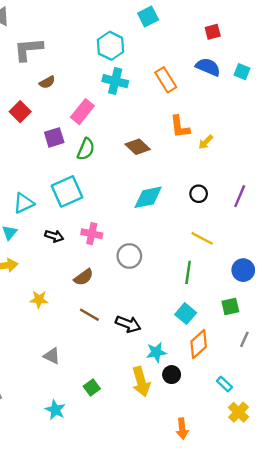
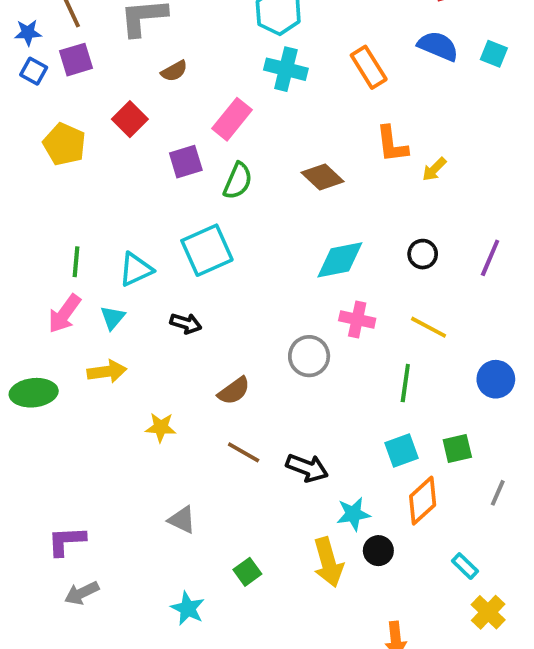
pink cross: (92, 234) -> (357, 320), moved
green square: (230, 306) -> (457, 449), moved
cyan square: (186, 314) -> (401, 450), turned 30

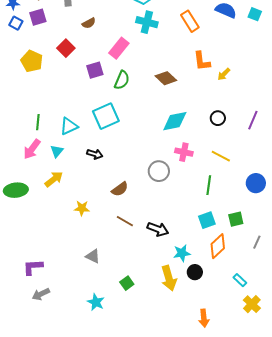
yellow arrow: (107, 372) -> (54, 179), turned -30

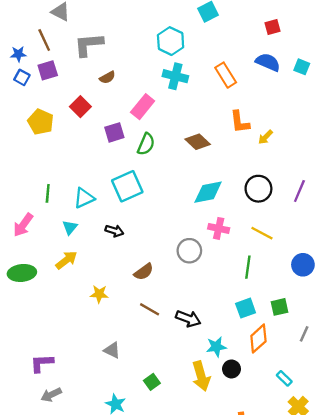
black circle: (218, 118) -> (258, 189), size x1.5
pink arrow: (32, 149) -> (23, 225), moved

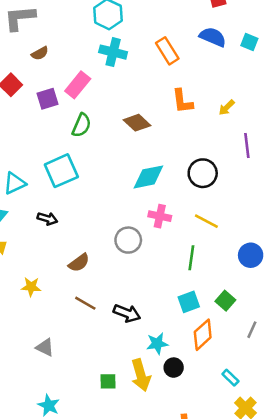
purple square: (114, 132) -> (47, 99), moved
yellow arrow: (265, 137) -> (227, 108), moved
purple line: (299, 191) -> (247, 145), moved, turned -30
green square: (280, 307) -> (225, 301), turned -36
green square: (152, 382) -> (108, 381), moved, turned 35

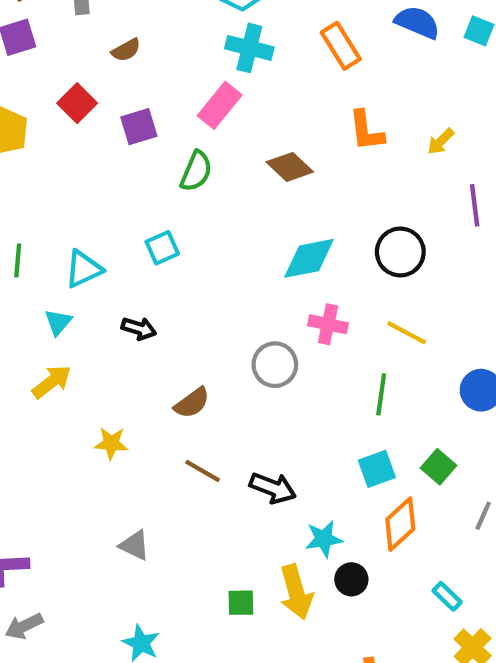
pink rectangle: (78, 85) -> (220, 105), moved
cyan square: (61, 171) -> (162, 248), size x0.6

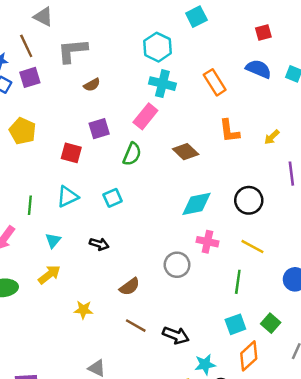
red square: (77, 103) -> (71, 153), moved, turned -30
cyan triangle: (84, 269) -> (68, 197), moved

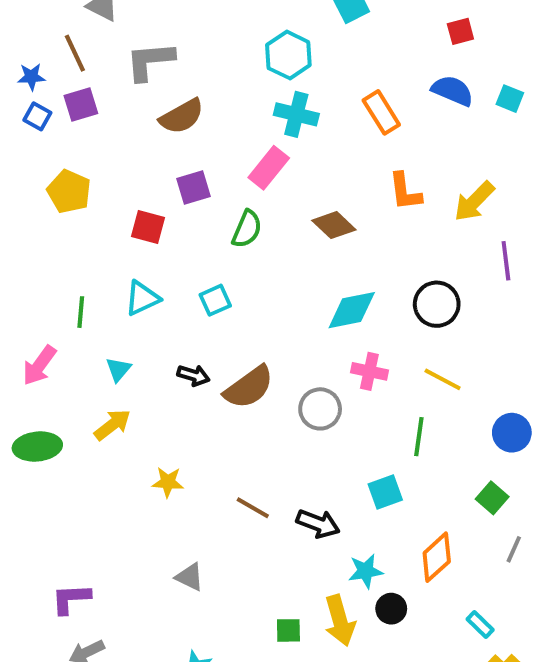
brown semicircle: (92, 85) -> (182, 116), size x1.6
yellow arrow: (272, 137) -> (474, 201), size x1.6
brown semicircle: (130, 287) -> (249, 387), moved, size x1.5
green square: (271, 323) -> (492, 498), moved
cyan square: (235, 324) -> (385, 492), moved

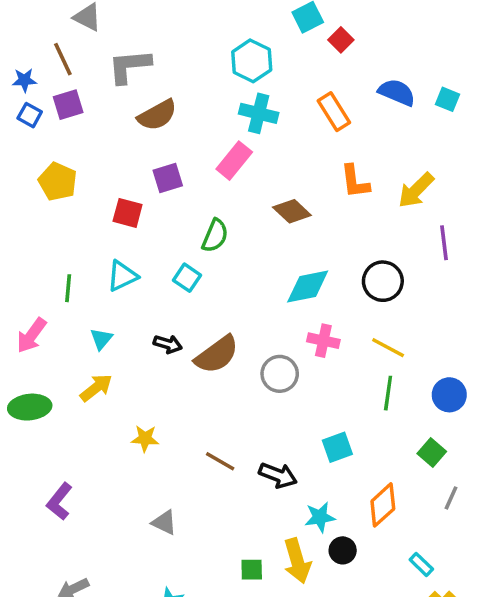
red square: (460, 31) -> (341, 40), moved, turned -30
green semicircle: (247, 229) -> (215, 236), moved
cyan square: (215, 300) -> (187, 278), turned -32
green line: (419, 437) -> (388, 393), moved
purple L-shape: (71, 599) -> (59, 501), moved, turned -48

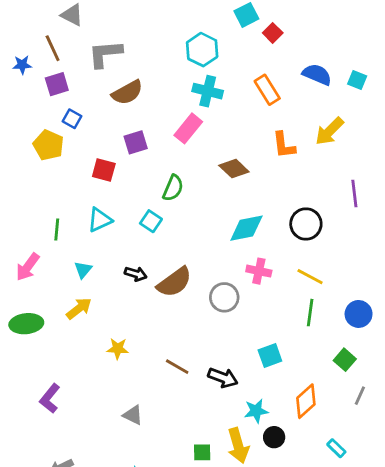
blue square: (30, 115) -> (72, 119), moved
yellow arrow: (416, 190) -> (329, 131), moved

